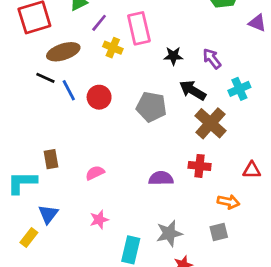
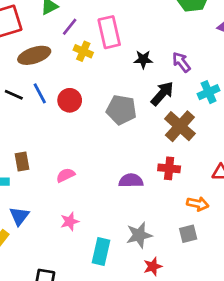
black line: (45, 78) -> (14, 95), moved
black arrow: (193, 90) -> (162, 93), turned 100

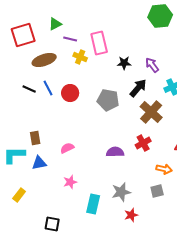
purple line: (70, 27) -> (70, 39), turned 64
red cross: (169, 168) -> (143, 143), turned -35
blue triangle: (19, 216) -> (39, 163), moved, turned 42

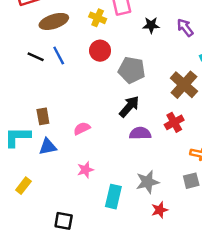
black arrow: (138, 88) -> (129, 107), moved
red circle: (70, 93) -> (100, 51), moved

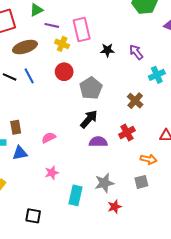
gray pentagon: (132, 70) -> (91, 88), turned 30
brown cross: (184, 85) -> (135, 101), size x0.7

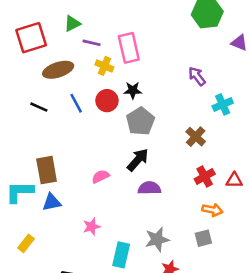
black star: (107, 50) -> (133, 90), moved
blue line: (29, 76) -> (76, 103), moved
brown rectangle: (16, 127) -> (47, 170), size x1.5
red cross: (127, 132) -> (205, 176), moved
pink semicircle: (49, 138) -> (101, 176), moved

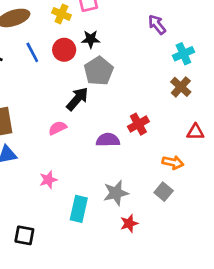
brown cross: (196, 137) -> (181, 87), moved
black arrow: (138, 160) -> (77, 99), moved
red cross: (205, 176) -> (138, 124), moved
gray square: (203, 238) -> (164, 192), turned -36

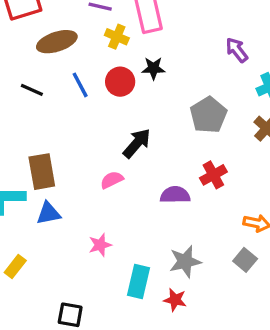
gray pentagon: (99, 71) -> (208, 115), moved
red star: (129, 223) -> (175, 300), moved, turned 30

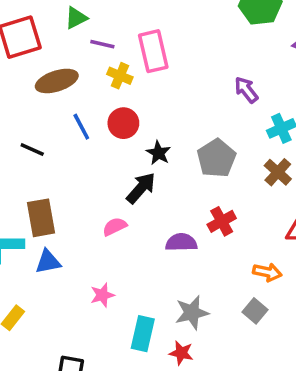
black star: (153, 68) -> (159, 153), moved, turned 30
black line: (32, 90) -> (32, 149), moved

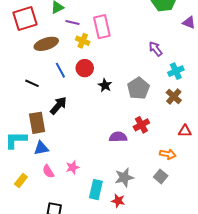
black arrow: (141, 188) -> (58, 106), moved
pink semicircle: (115, 227) -> (48, 171), moved, turned -96

